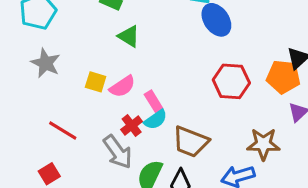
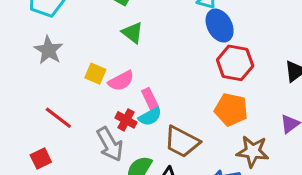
orange pentagon: (283, 77) -> (231, 110), moved
red hexagon: (231, 81) -> (235, 63), moved
red cross: (132, 126) -> (126, 120), turned -30

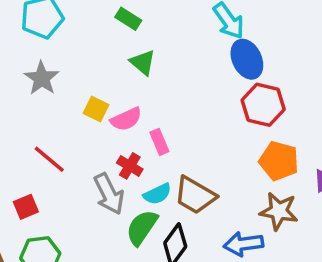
orange pentagon: (231, 110) -> (279, 161), moved
cyan semicircle: (150, 117) -> (157, 194), moved

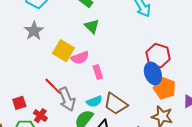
blue ellipse: (247, 59) -> (153, 73), moved
yellow square: (96, 109) -> (63, 51), size x1.5
red line: (49, 159) -> (53, 86), moved
red cross: (130, 166) -> (40, 116), moved

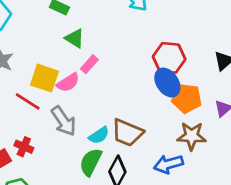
pink rectangle: (98, 72) -> (89, 64), moved, turned 72
red line: (53, 86) -> (28, 101), moved
gray arrow: (67, 99) -> (64, 121), moved
red cross: (40, 116) -> (24, 147), moved

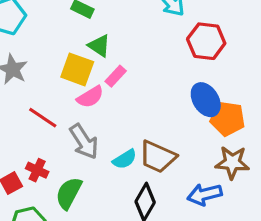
red hexagon: (169, 58) -> (206, 41), moved
yellow square: (44, 78) -> (77, 69), moved
green semicircle: (91, 162) -> (69, 193), moved

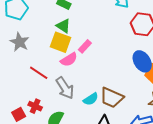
green triangle: (99, 46) -> (63, 26), moved

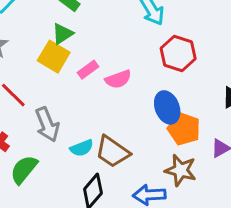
green triangle: (63, 26) -> (62, 34), turned 42
pink semicircle: (69, 60) -> (118, 79), moved

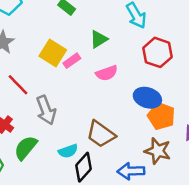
green triangle: (62, 34) -> (99, 39), moved
pink rectangle: (88, 70) -> (72, 61), moved
blue ellipse: (167, 107) -> (147, 98), turned -52
cyan semicircle: (82, 148) -> (68, 151), moved

